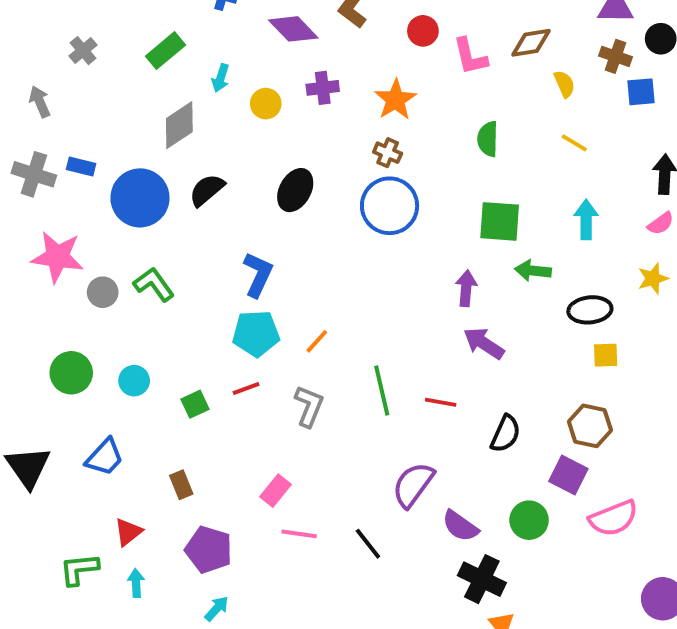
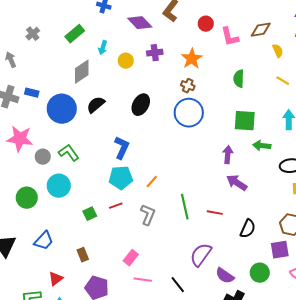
cyan circle: (134, 381) -> (59, 186), moved, size x1.5
purple square: (568, 475) -> (280, 250), turned -36

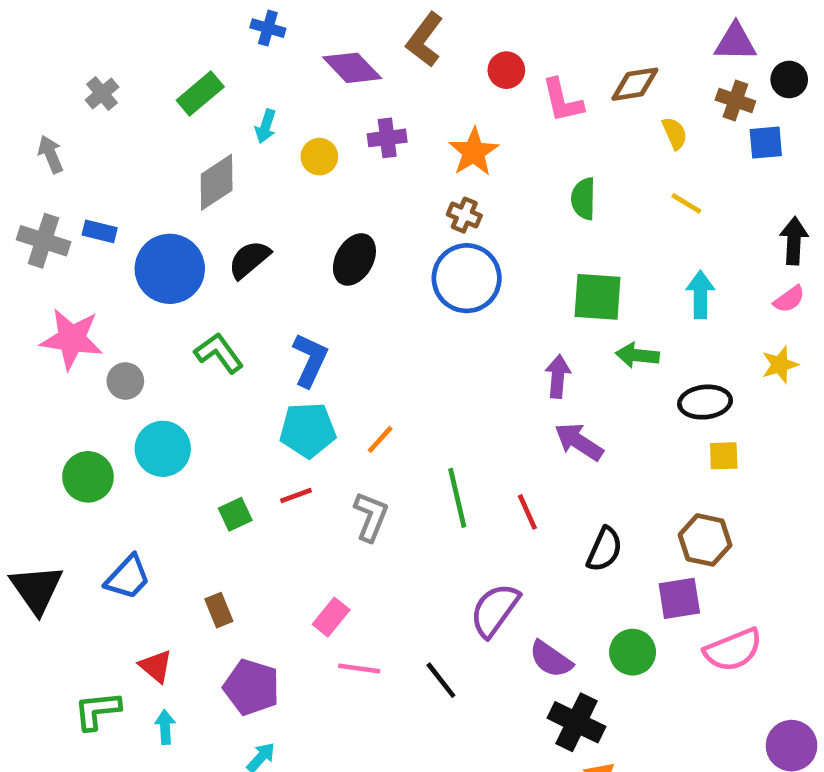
green L-shape: (69, 153) -> (219, 353), moved
red line: (215, 213) -> (527, 512), turned 56
red triangle: (56, 279) -> (156, 666), turned -42

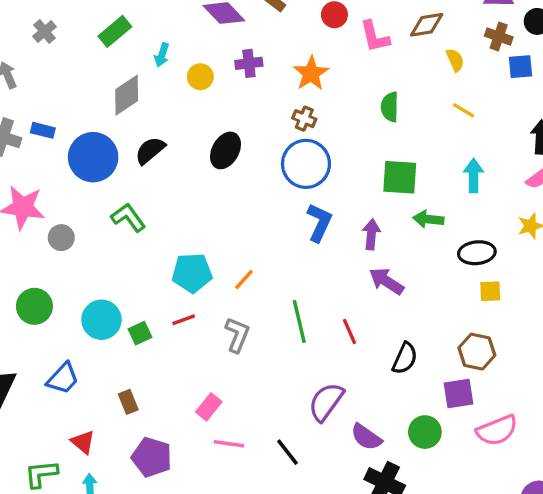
blue L-shape: (310, 360) -> (319, 223), moved
cyan circle: (163, 449) -> (101, 320), moved

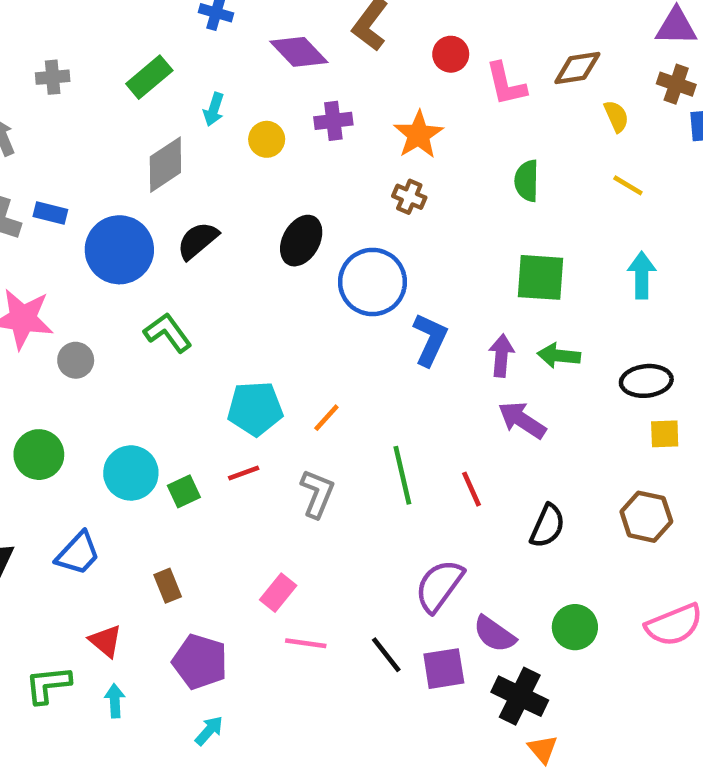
gray cross: (44, 31) -> (53, 77), turned 35
blue circle: (306, 164) -> (372, 282), moved
green arrow: (428, 219) -> (559, 356), moved
purple square: (458, 393) -> (444, 669), moved

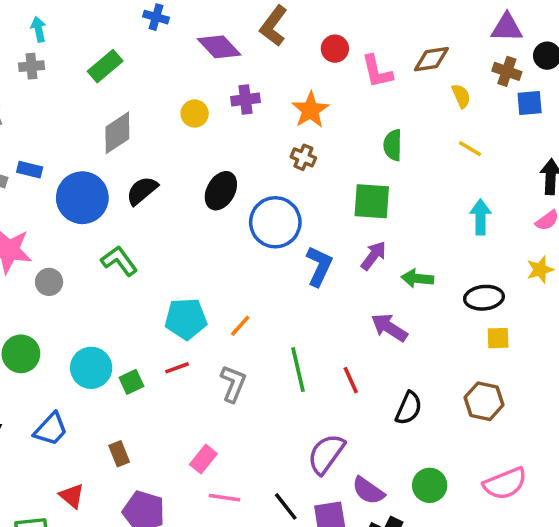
cyan arrow: (214, 109) -> (38, 29), moved, turned 150
green square: (540, 277) -> (372, 201), moved
purple arrow: (501, 356) -> (373, 256), moved, turned 32

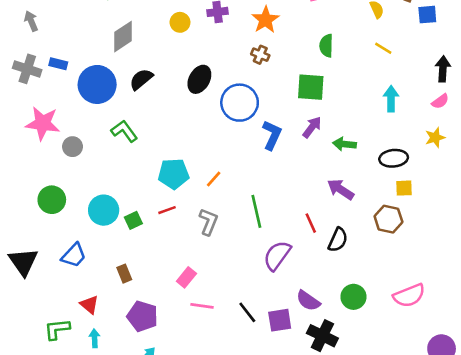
purple arrow: (389, 328) -> (341, 189), moved
red line: (351, 380) -> (311, 223), moved
brown hexagon: (484, 401) -> (388, 219), moved
purple semicircle: (326, 454) -> (277, 255), moved

